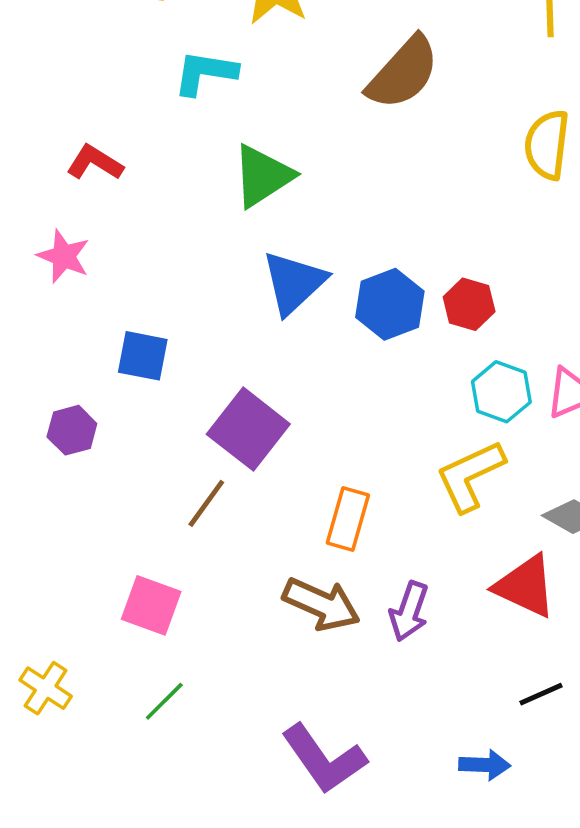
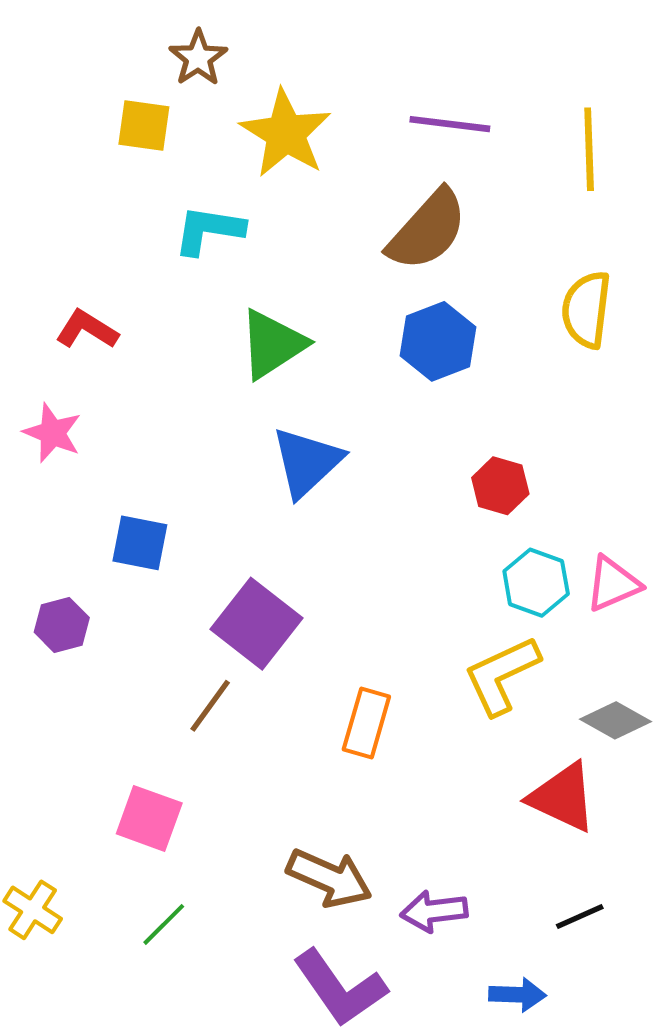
blue hexagon: (390, 304) -> (438, 341), moved
brown arrow: (321, 604) -> (329, 878), moved
purple arrow: (409, 611) -> (434, 911), moved, turned 64

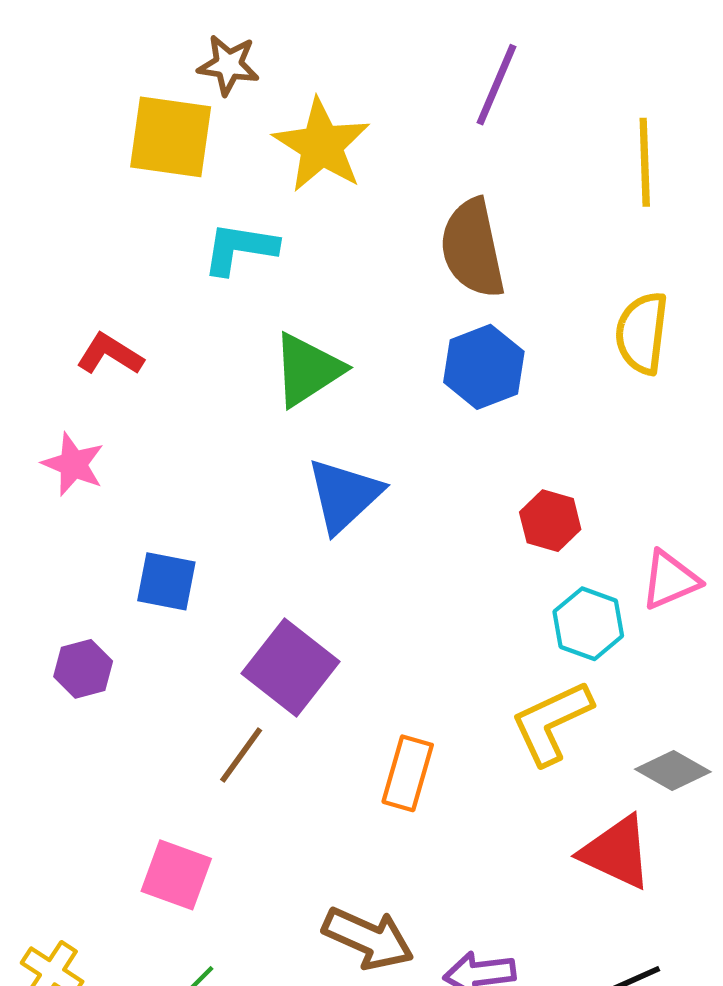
brown star: (198, 58) -> (228, 65), turned -30
purple line: (450, 124) -> (497, 85), moved, turned -74
yellow square: (144, 125) -> (171, 137), size x1.5
brown semicircle: (427, 230) -> (473, 248), turned 126
pink triangle: (613, 584) -> (670, 580), moved

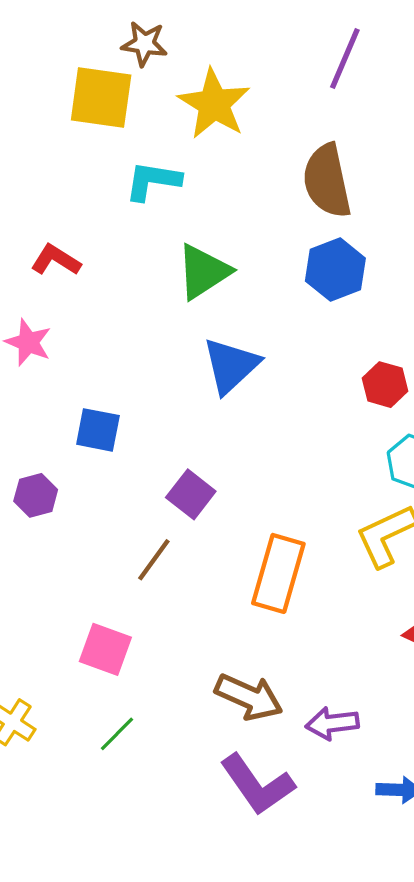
purple square: (291, 667) -> (191, 494), size x0.7
orange rectangle: (408, 773) -> (278, 573), size x1.4

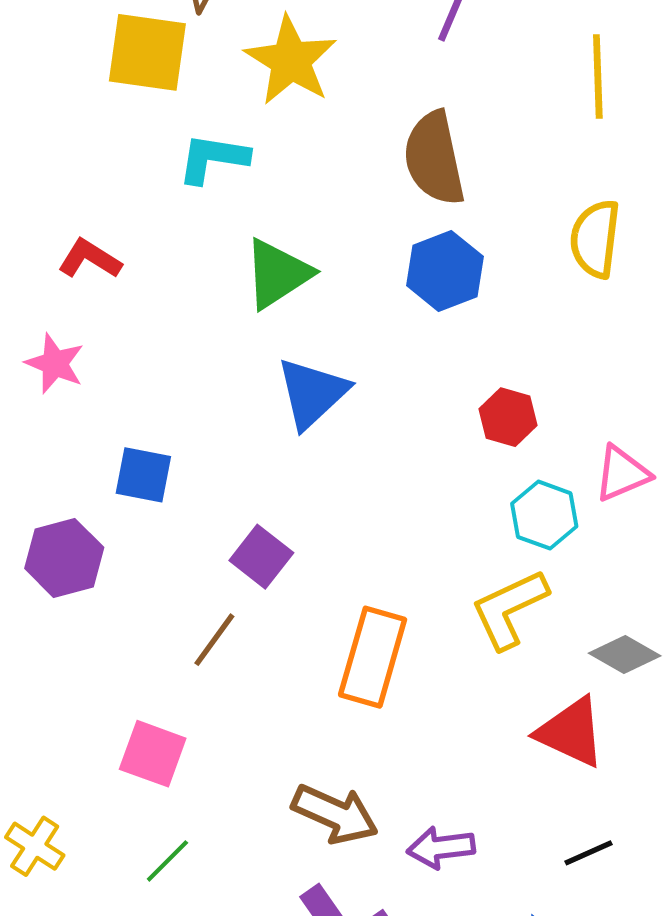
purple hexagon: (36, 495) -> (64, 558), size x1.4

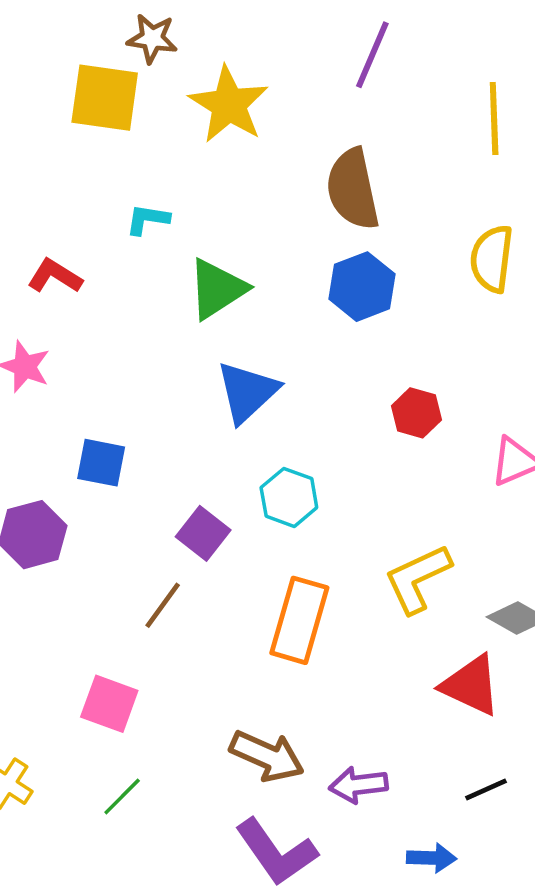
cyan L-shape: (213, 158) -> (148, 219), moved, size x0.7
cyan hexagon: (544, 515) -> (289, 497), moved

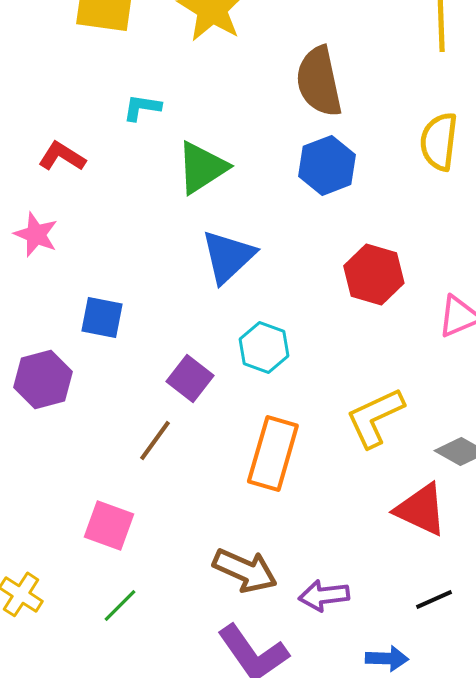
red hexagon: (416, 413) -> (374, 274), size x1.4

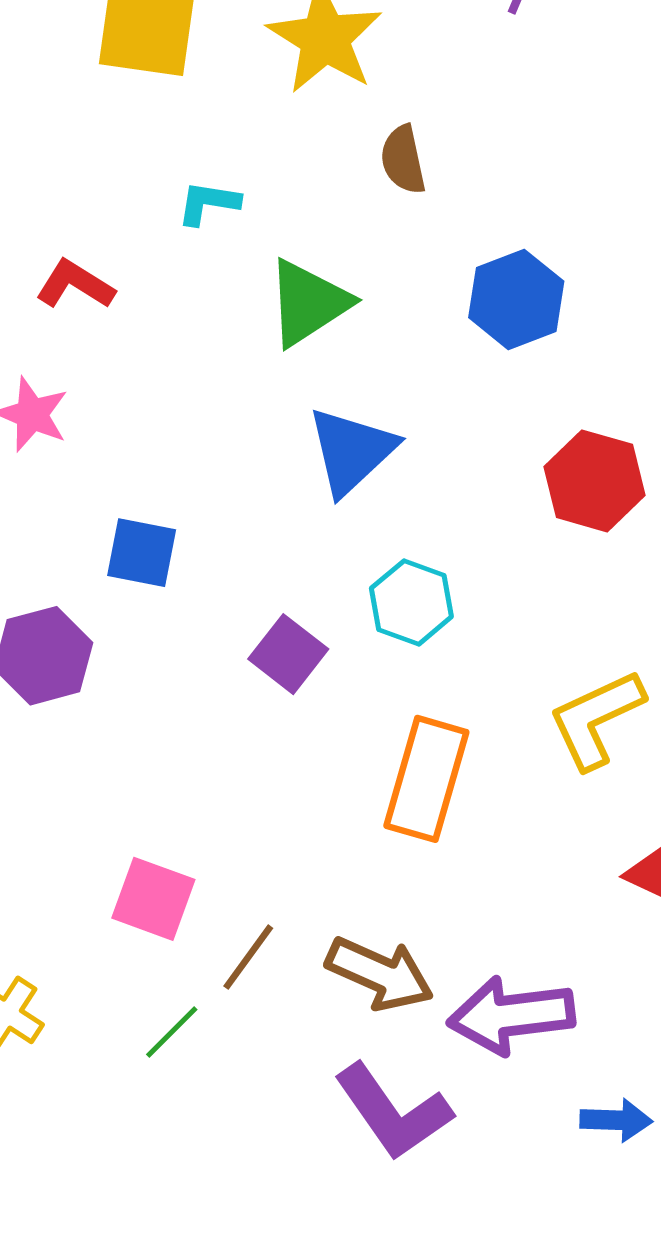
brown semicircle: (319, 81) -> (403, 160), moved, size x0.6
brown line: (155, 440) -> (248, 957), moved
purple arrow: (324, 595) -> (511, 1015), size x1.5

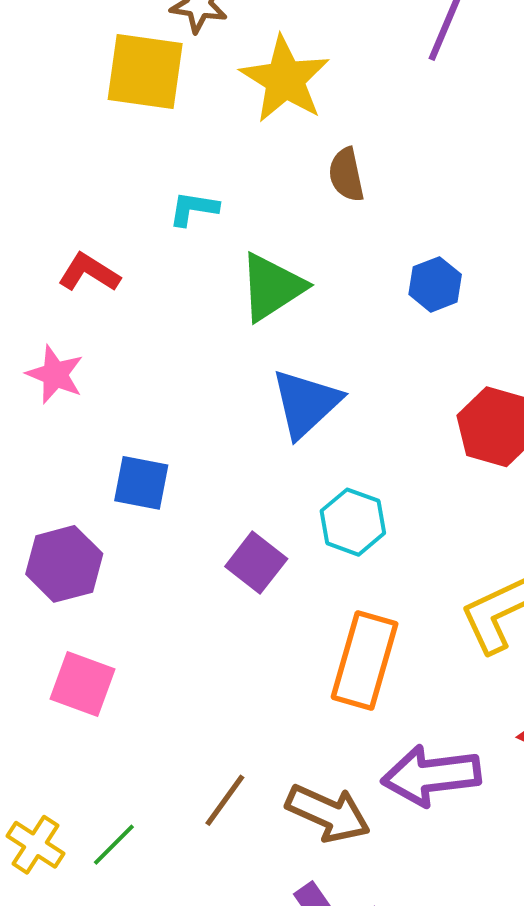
blue hexagon: (516, 299) -> (435, 284), size x0.7
pink square: (153, 899) -> (82, 684), moved
purple arrow: (511, 1015) -> (431, 775), moved
green line: (172, 1032) -> (114, 845), moved

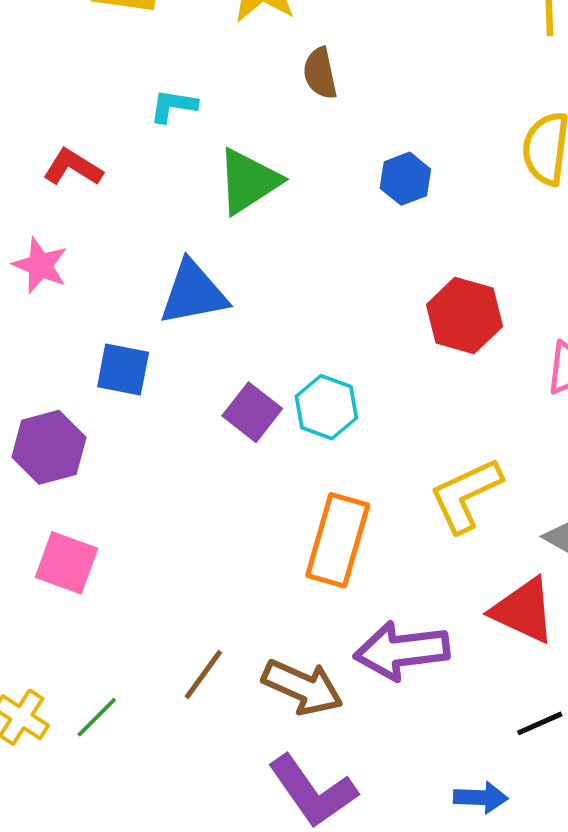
blue triangle: (306, 403) -> (193, 293), moved, turned 32
purple square: (256, 563) -> (252, 412), moved

